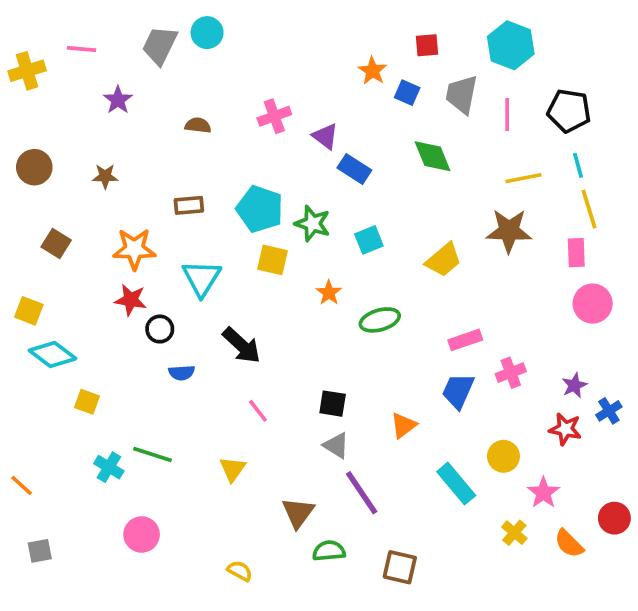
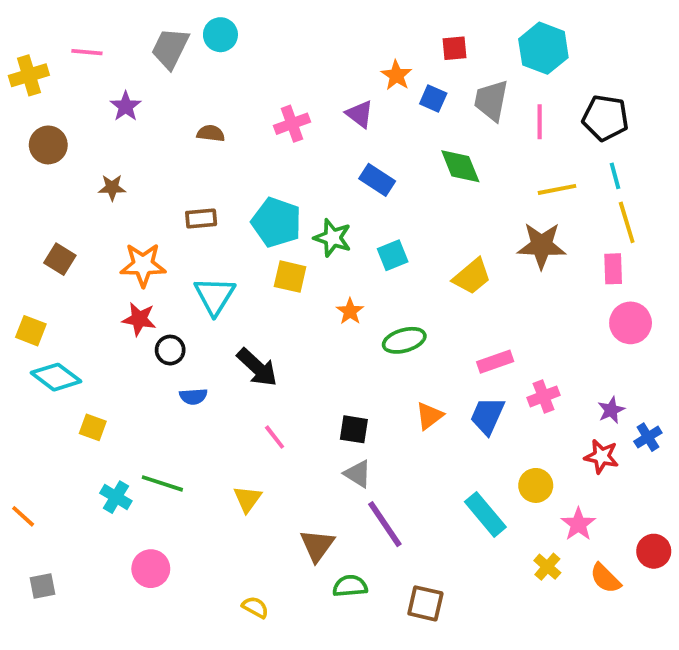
purple triangle: (325, 136) -> (360, 114), moved
brown circle: (34, 167) -> (48, 145), moved
orange triangle: (403, 425) -> (429, 416), moved

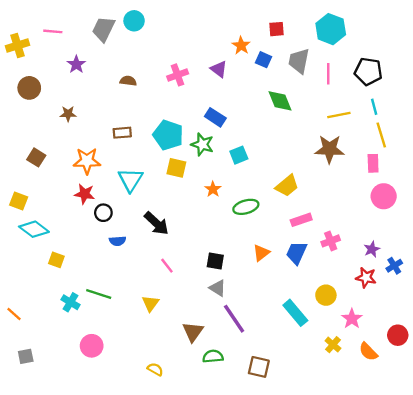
blue rectangle: (377, 180) -> (215, 117), moved
yellow trapezoid: (472, 277) -> (287, 186), moved

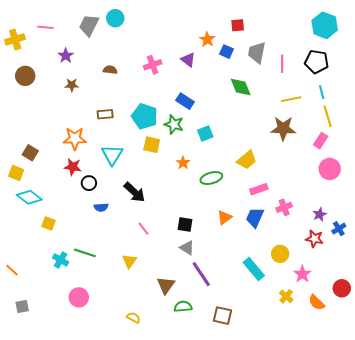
cyan hexagon: (331, 29) -> (325, 25), moved
brown star: (68, 114) -> (72, 85), moved
brown square: (36, 157) -> (30, 153), moved
pink rectangle: (373, 163) -> (321, 141), turned 35

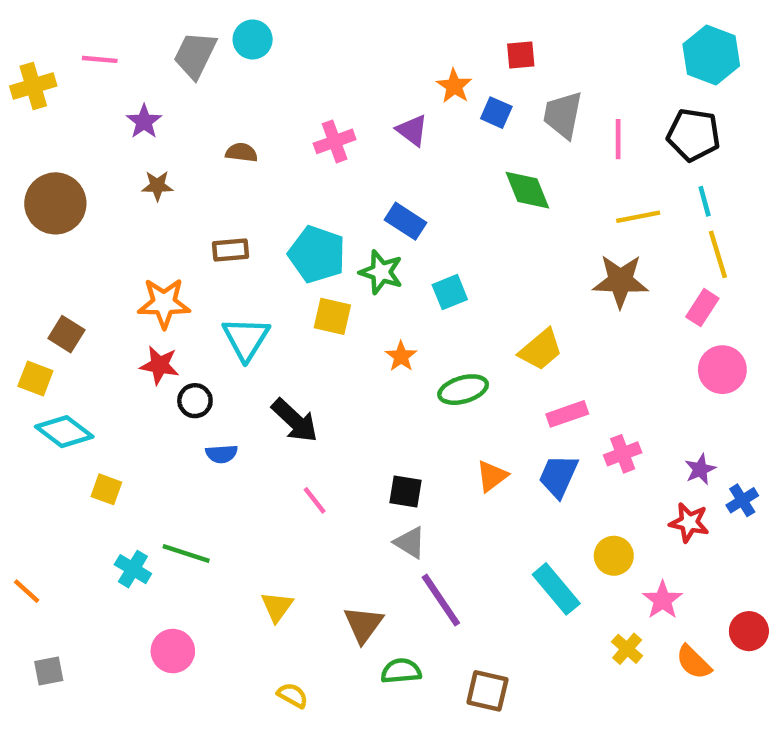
brown circle: (25, 76) -> (55, 203), moved, size x1.4
yellow triangle: (129, 261) -> (277, 607), moved

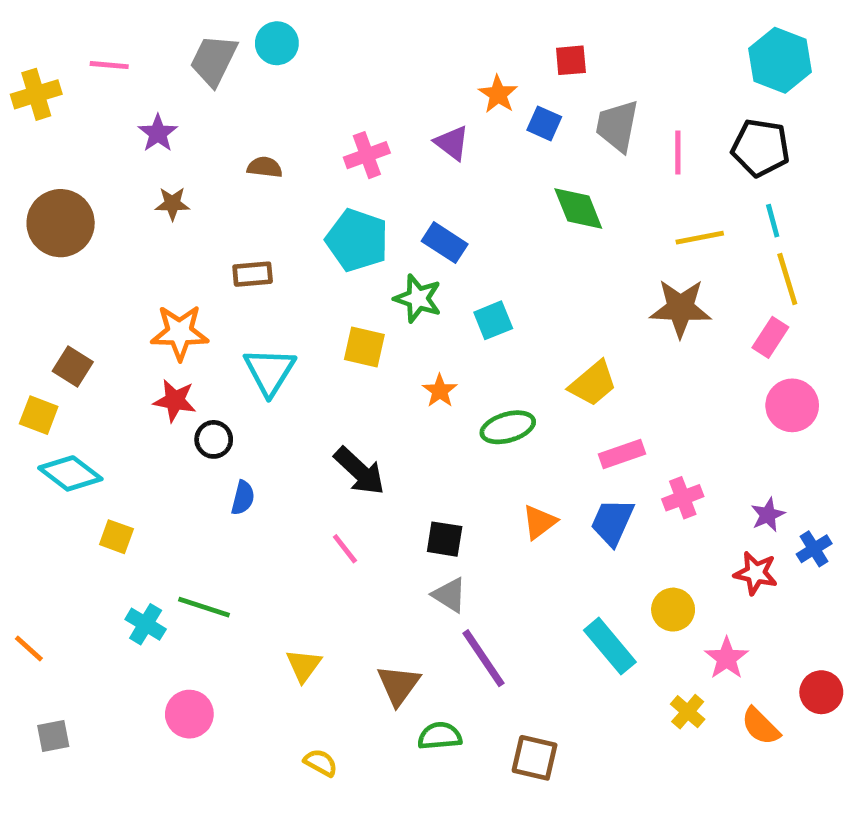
cyan pentagon: (317, 254) -> (357, 240), moved
black arrow: (295, 421) -> (360, 471), moved
blue semicircle: (222, 454) -> (243, 498), turned -72

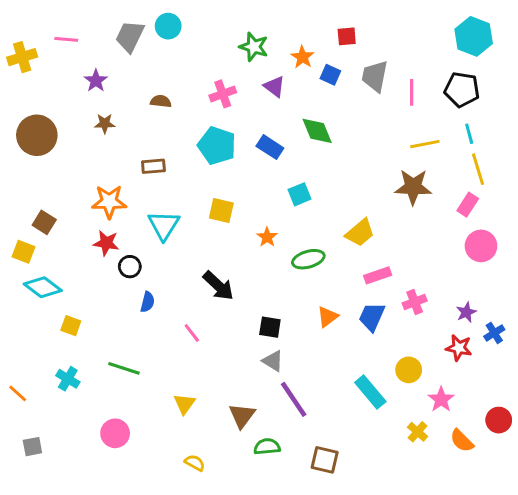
green diamond: (578, 209) -> (317, 131), moved
green star: (418, 298) -> (254, 47), moved
pink line: (345, 549) -> (192, 333), moved
cyan cross: (146, 624) -> (68, 379), moved

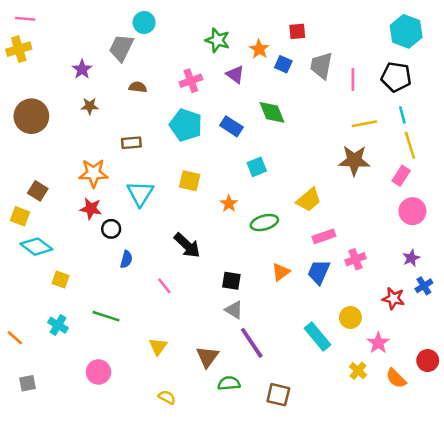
gray trapezoid: (130, 36) -> (121, 48), moved
pink line: (66, 39) -> (25, 19), moved
purple star: (466, 312) -> (411, 258), moved

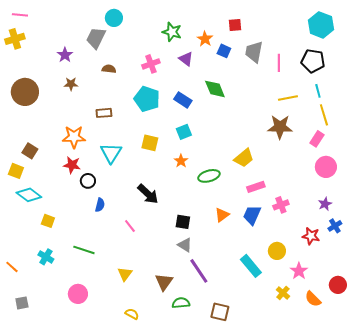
cyan square: (257, 167) -> (184, 132), moved

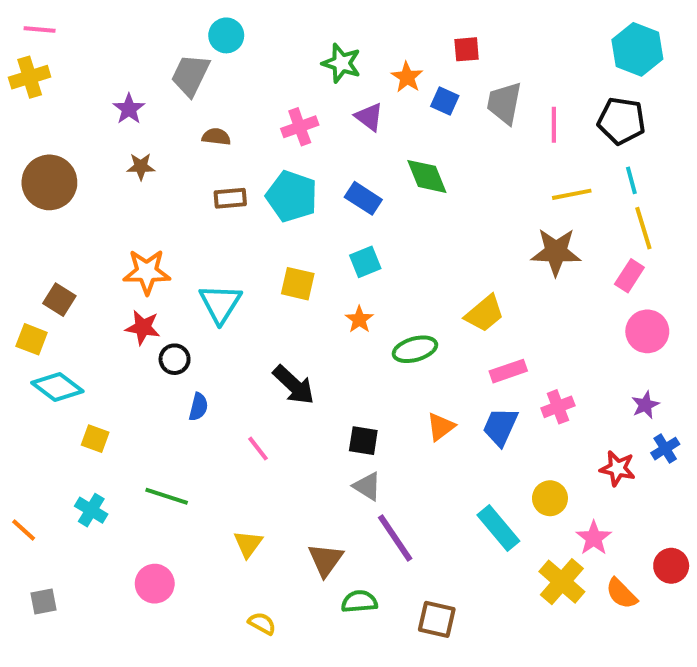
brown rectangle: (104, 113) -> (230, 198), moved
yellow cross: (283, 293) -> (562, 582), size x1.6

